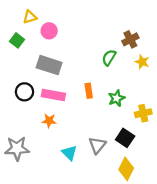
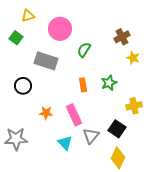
pink circle: (49, 31) -> (60, 29), moved, size x1.5
green semicircle: (109, 58) -> (84, 50), moved
pink rectangle: (53, 95) -> (74, 115), moved, turned 55
green star: (116, 98) -> (109, 83), moved

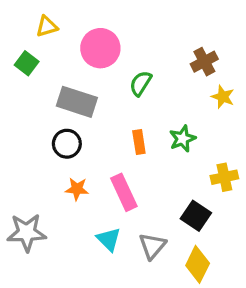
black circle: (23, 86) -> (67, 144), moved
gray triangle: (91, 136) -> (152, 246), moved

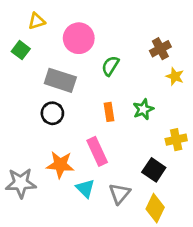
orange star: (77, 189) -> (60, 165), moved, size x1.5

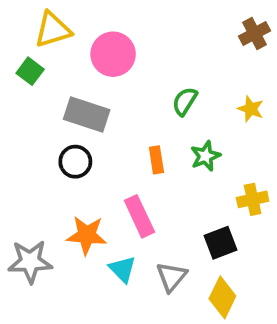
yellow triangle: (37, 21) -> (53, 30), size x1.5
brown cross: (160, 49) -> (254, 33), moved
green semicircle: (110, 66) -> (185, 101), moved
black square: (154, 170) -> (221, 243), turned 35

